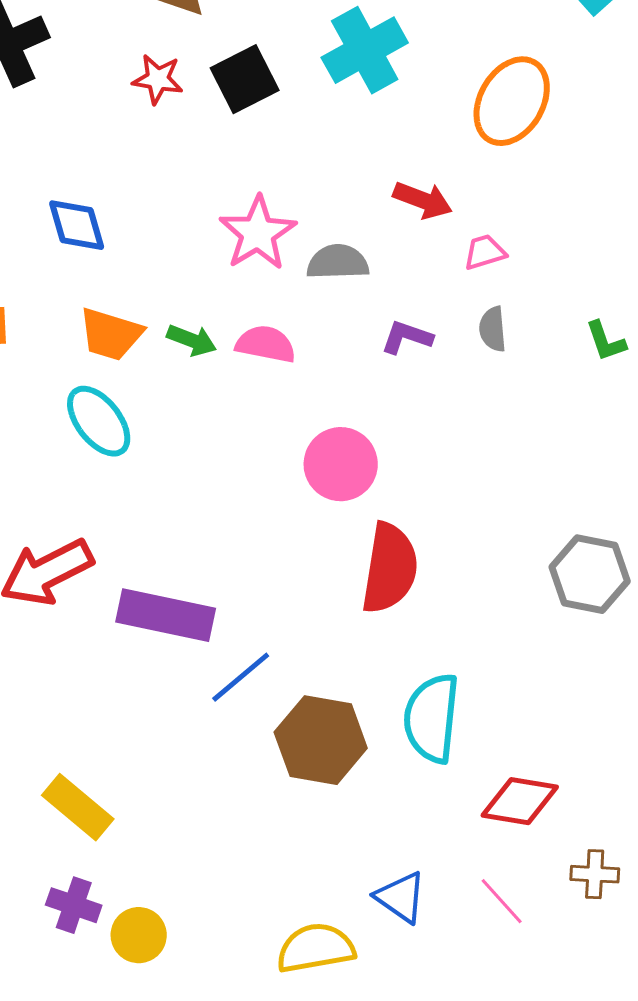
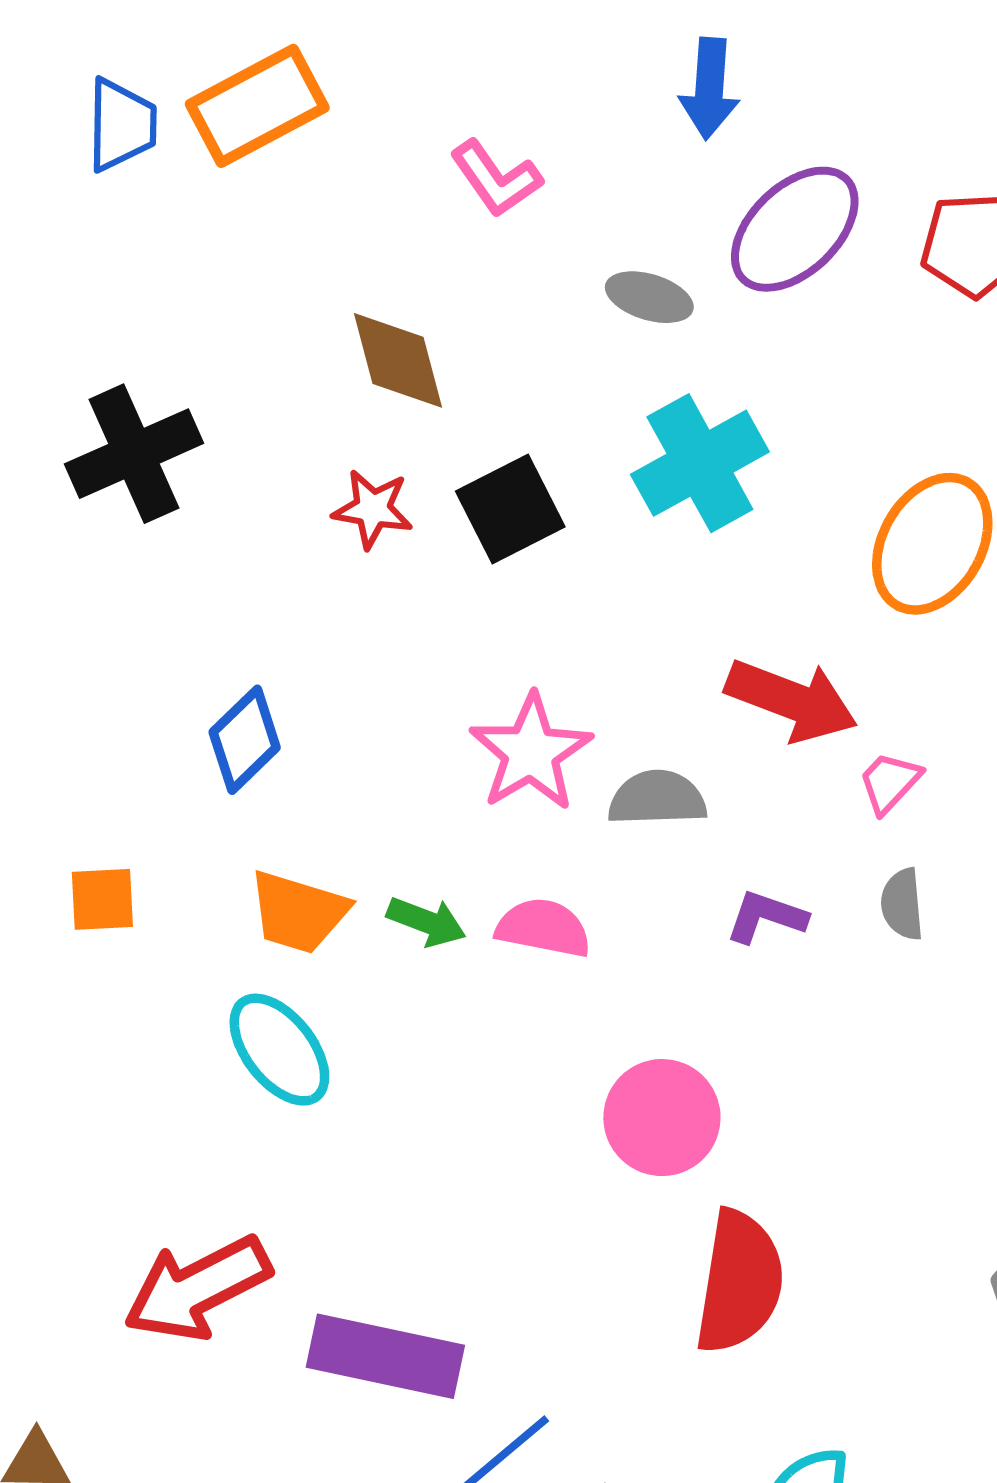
red arrow: (423, 200) -> (792, 700), size x1.4
blue diamond: (77, 225) -> (245, 740), turned 62
pink trapezoid: (485, 252) -> (890, 782), turned -30

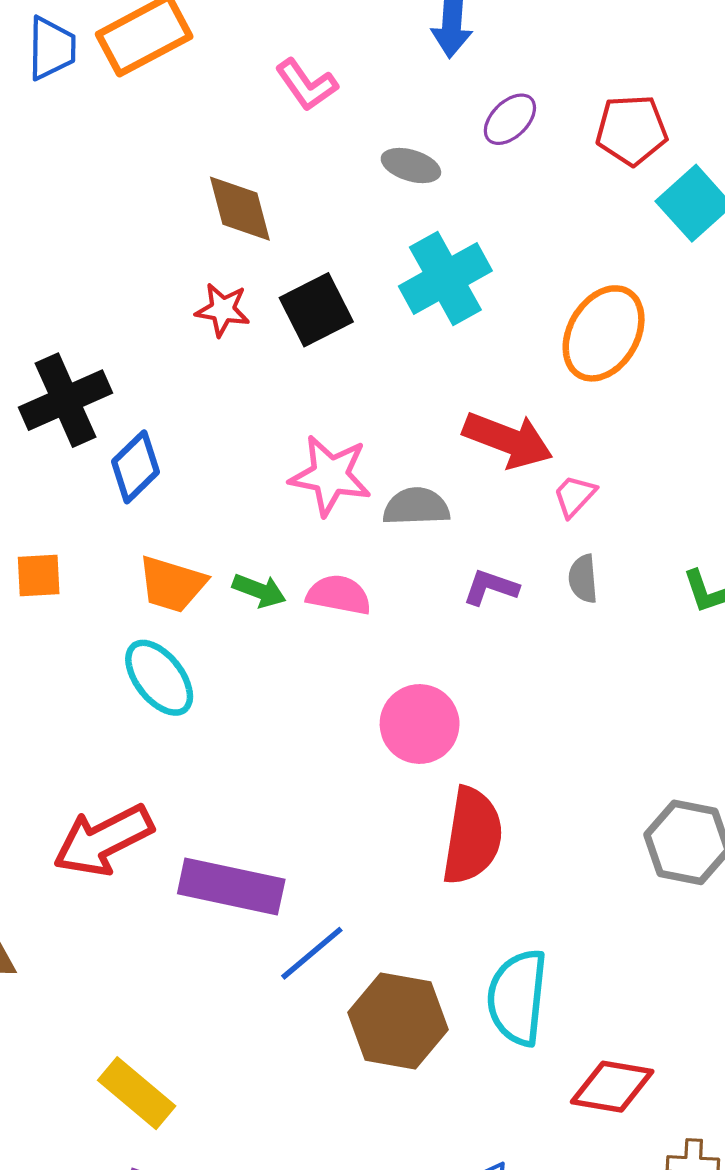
purple ellipse: (795, 229) -> (510, 119), size x0.6
black cross: (134, 454) -> (66, 400), moved
pink star: (531, 752) -> (330, 475), turned -30

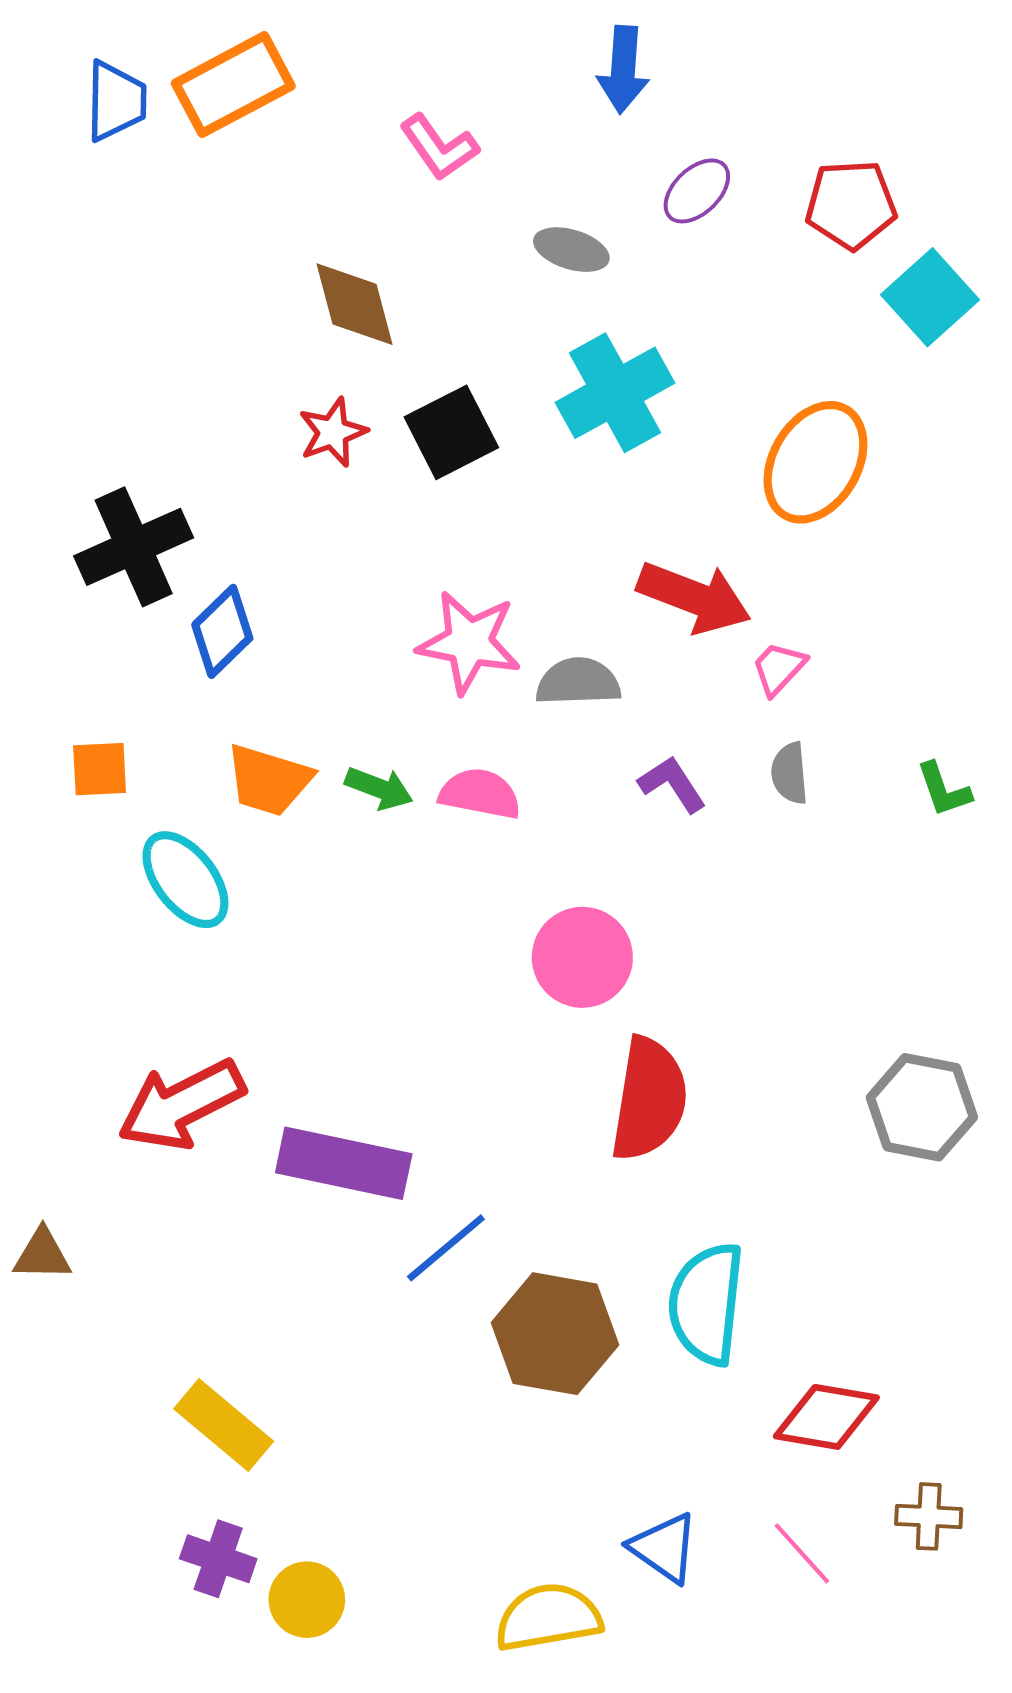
red star: (223, 310) -> (333, 432), turned -30
purple L-shape: (491, 587) -> (672, 784), turned 38
cyan ellipse: (159, 678) -> (185, 880), moved

